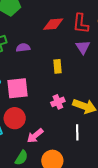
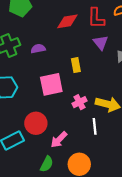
pink square: (17, 88) -> (51, 84), moved
white line: (77, 132) -> (95, 126), moved

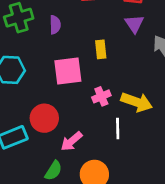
purple semicircle: (38, 49) -> (55, 25), turned 96

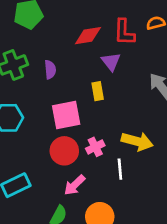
purple triangle: (134, 24) -> (111, 62), moved
pink cross: (101, 96) -> (95, 147), moved
red circle: (44, 118) -> (64, 151), moved

